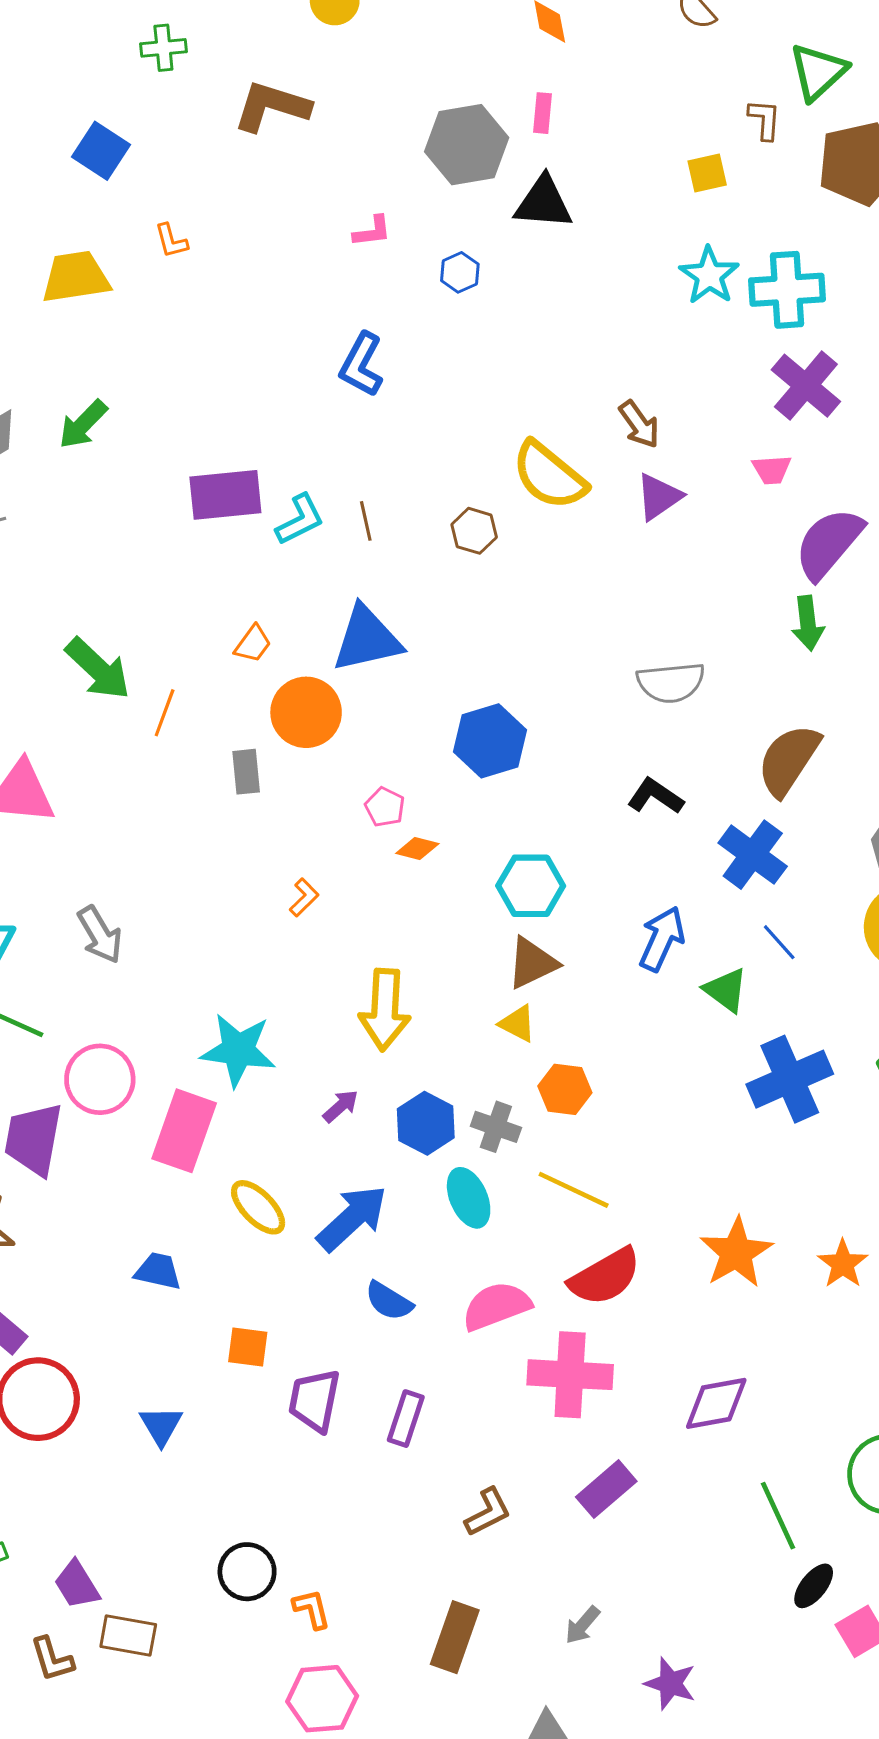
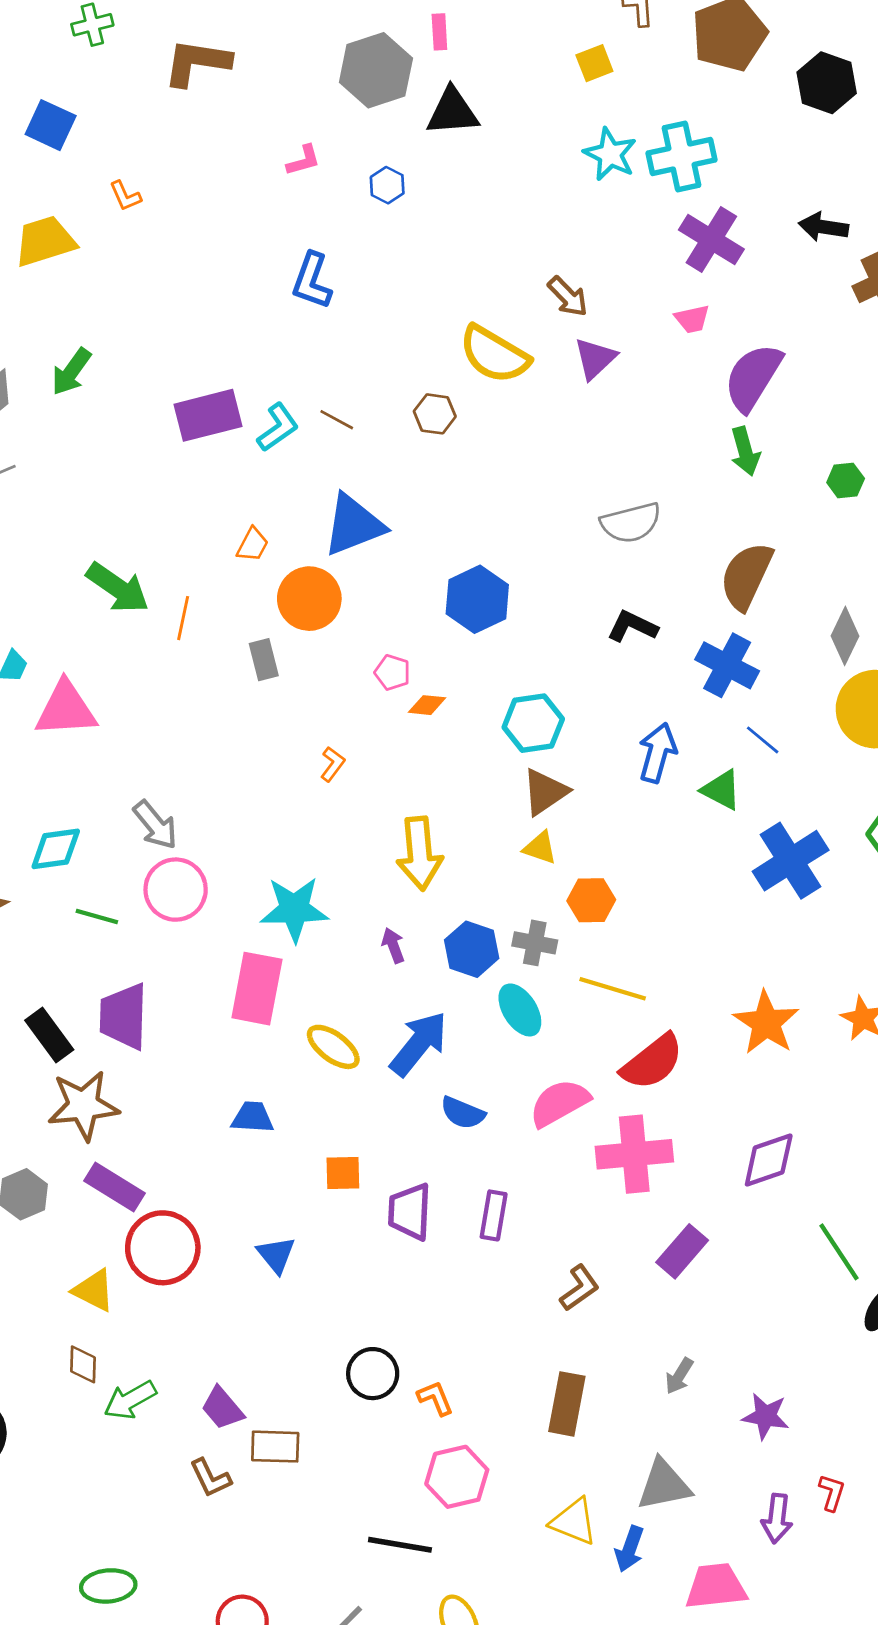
brown line: (366, 521) -> (337, 420), turned -40
pink circle: (100, 1079) -> (176, 890), moved
purple arrow: (341, 1106) -> (393, 945), turned -60

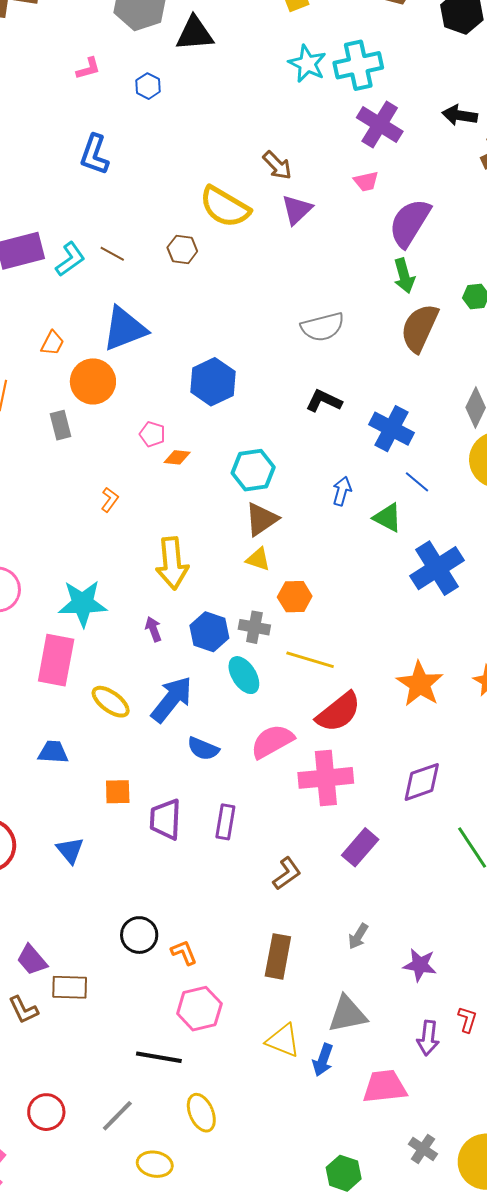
brown semicircle: (746, 576) -> (420, 328), moved
blue arrow: (657, 753) -> (342, 491), size x0.7

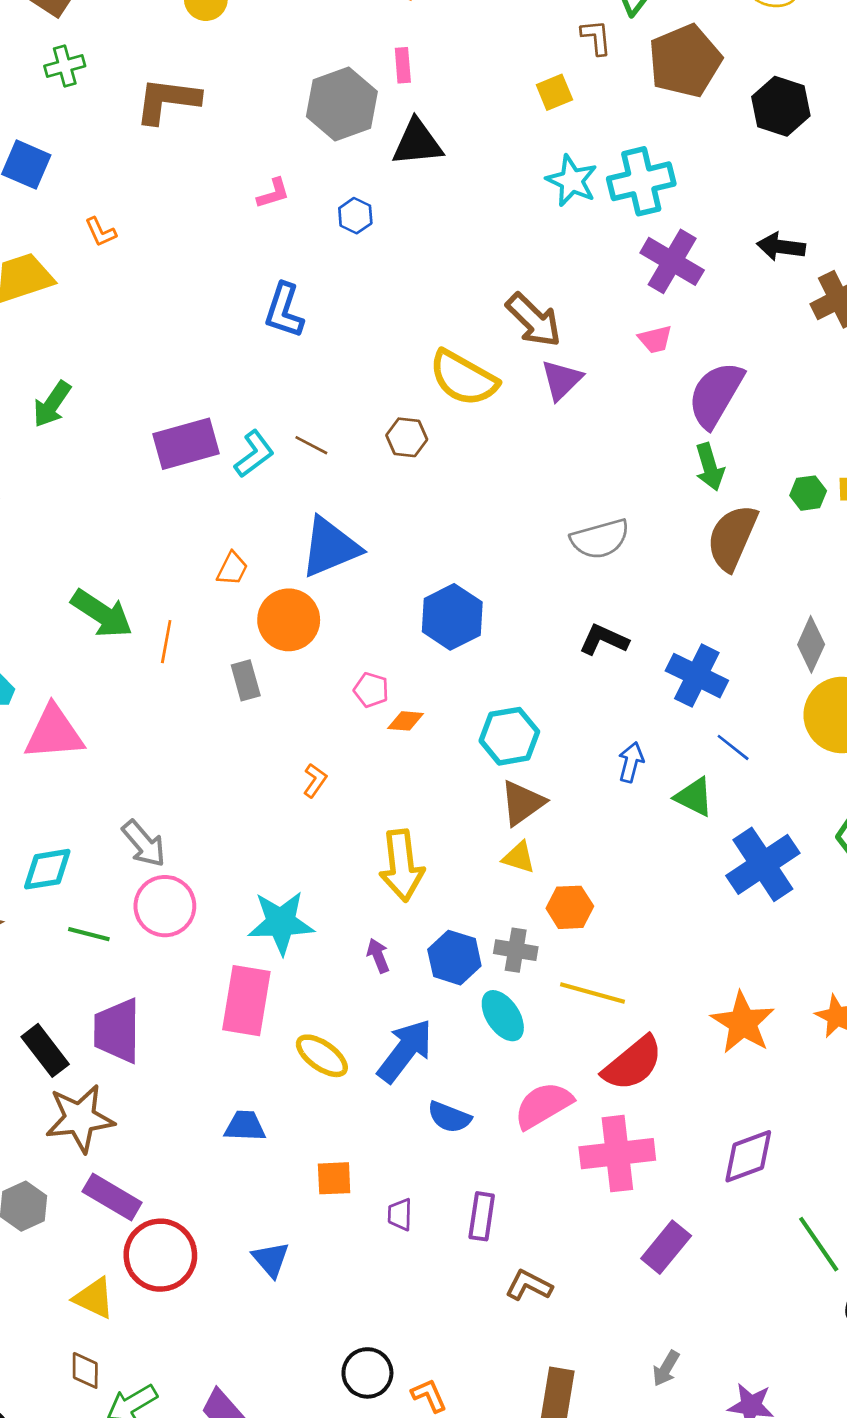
brown arrow: (277, 165) -> (534, 320), size x1.4
purple trapezoid: (165, 819) -> (400, 1214), size x0.6
brown L-shape: (287, 874) -> (529, 1285), moved, turned -116

